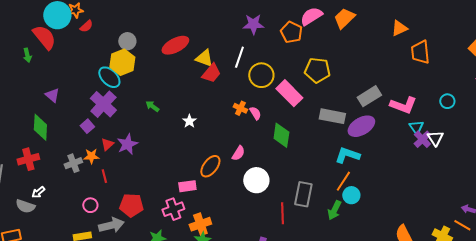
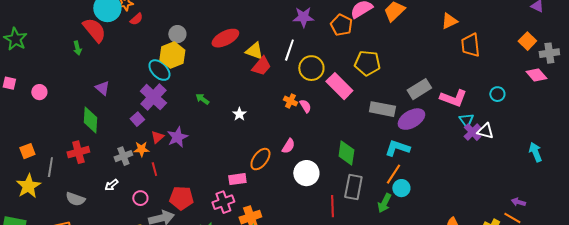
green diamond: (281, 135) -> (346, 153), moved
white triangle: (435, 138) -> (485, 131), turned -42
white arrow: (38, 192) -> (111, 185), moved

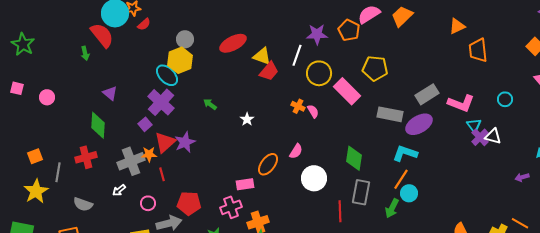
purple star: (303, 17) -> (317, 34), moved
red triangle: (157, 137) -> (165, 142), size x1.6
gray cross: (123, 156) -> (131, 161), size x1.5
purple arrow: (518, 202) -> (522, 177), moved, turned -32

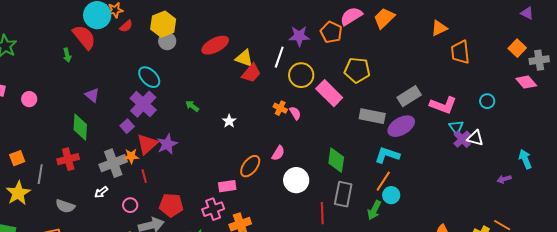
yellow hexagon: (180, 60) -> (163, 24), moved

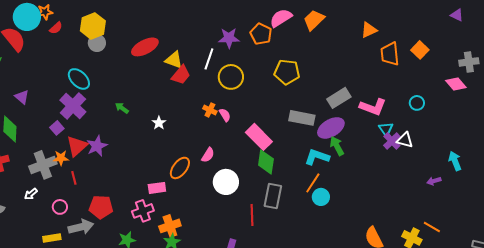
orange square: (517, 48) -> (420, 50), moved
pink rectangle: (329, 93) -> (259, 137), moved
green arrow: (374, 210) -> (337, 146), moved, turned 126

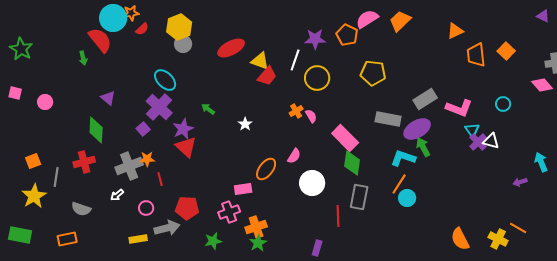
orange cross: (210, 110) -> (296, 111), turned 32
red triangle: (77, 146) -> (186, 147), moved, turned -35
purple star: (97, 146) -> (183, 129), moved

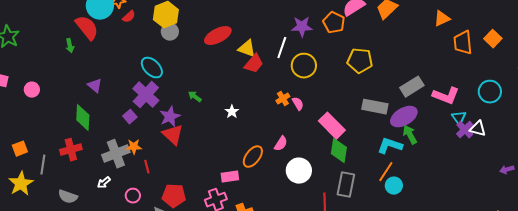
cyan circle: (503, 104) -> (490, 92), size x1.5

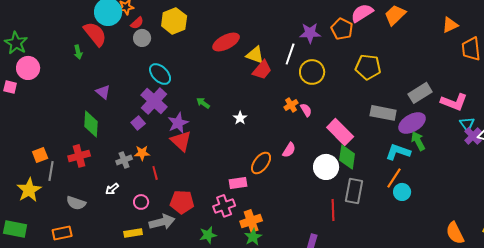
gray circle: (170, 32) -> (142, 38), moved
pink circle: (32, 90) -> (28, 68), moved, size x1.5
orange square: (20, 149) -> (40, 155), moved
gray cross: (116, 154) -> (124, 160), size x0.6
white circle: (299, 171) -> (326, 167), moved

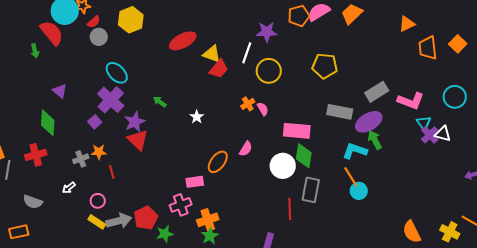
orange pentagon: (342, 29) -> (299, 16), moved, turned 30
pink rectangle: (340, 132) -> (297, 131), turned -40
orange line: (394, 178) -> (351, 177), turned -65
red pentagon: (182, 202) -> (146, 218), moved, turned -30
yellow rectangle: (133, 233) -> (97, 222), moved, turned 42

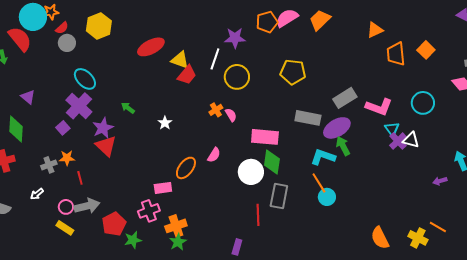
gray arrow: (119, 221) -> (87, 206), moved

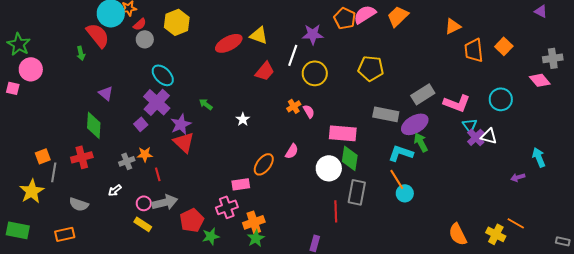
orange pentagon: (267, 22) -> (345, 18), turned -30
yellow triangle: (180, 60) -> (259, 35), moved

